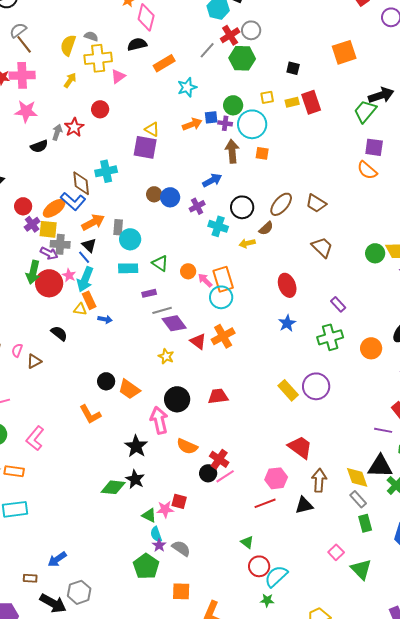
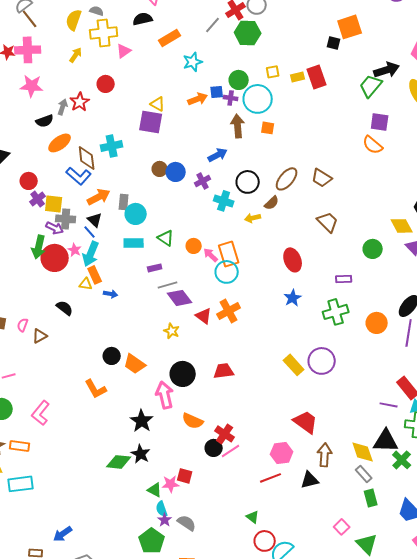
black square: (293, 68) -> (334, 43), moved
orange ellipse: (54, 208) -> (60, 143), moved
green circle: (375, 253) -> (373, 249), moved
purple rectangle: (338, 304) -> (344, 279), turned -49

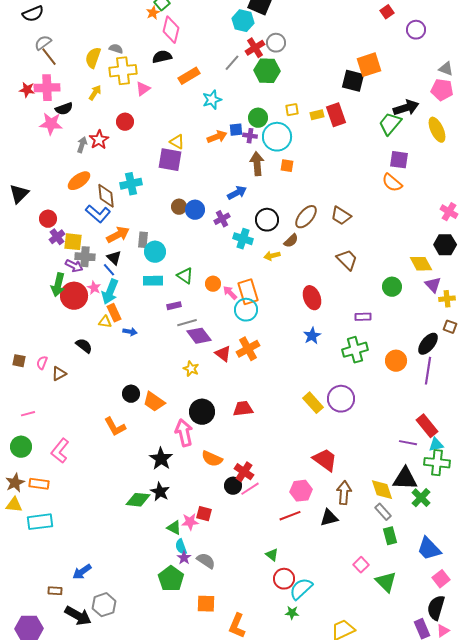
black square: (334, 43) -> (353, 81), size x1.6
black semicircle: (45, 121) -> (64, 109), moved

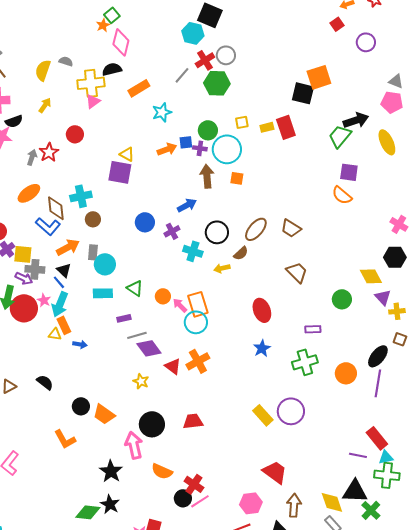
yellow cross: (123, 71) -> (91, 83), moved
brown circle: (179, 207) -> (93, 219), moved
black semicircle: (84, 346) -> (45, 382), moved

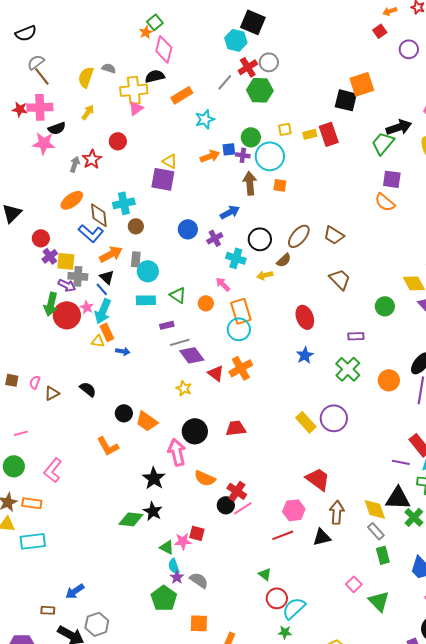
pink arrow: (180, 305) -> (223, 284), moved
green cross: (305, 362) -> (348, 369), turned -30

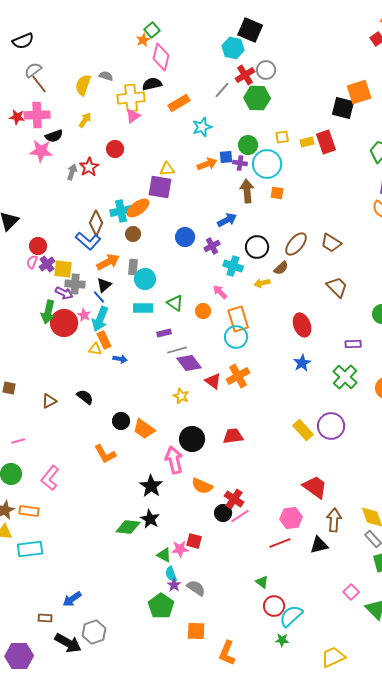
yellow triangle: (170, 161) -> (167, 169), turned -35
orange ellipse: (72, 200) -> (138, 208), moved
brown diamond: (99, 215) -> (96, 223), turned 30
black triangle: (107, 277) -> (104, 285), turned 35
pink semicircle: (35, 382) -> (32, 262), moved

